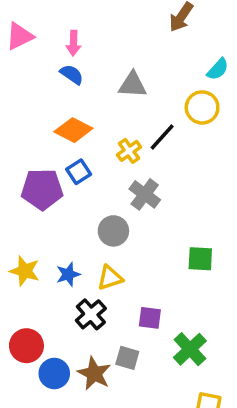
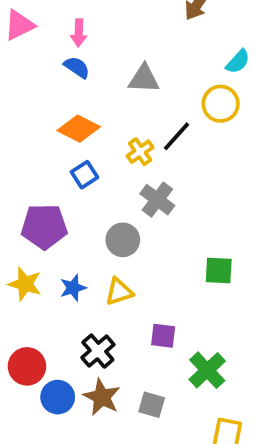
purple pentagon: (42, 189) -> (44, 226), moved
black cross: (91, 314) -> (98, 351), moved
gray square: (127, 358) -> (152, 405), moved

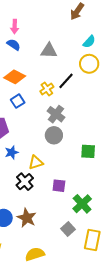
cyan semicircle: (238, 62) -> (89, 42), moved
gray circle: (123, 240) -> (54, 135), moved
blue star: (73, 288) -> (12, 152), moved
black cross: (98, 351) -> (25, 182), moved
gray square: (152, 405) -> (68, 229), moved, turned 32

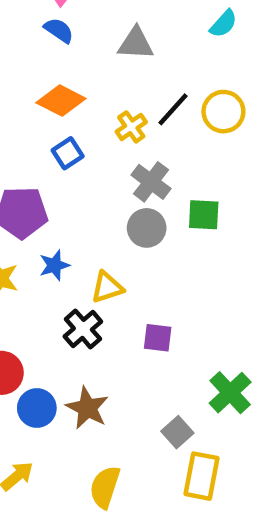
yellow circle: (89, 64) -> (223, 112), moved
green square: (88, 151) -> (204, 215), moved
green cross: (82, 204) -> (230, 393), moved
yellow rectangle: (92, 240) -> (202, 476), moved
yellow semicircle: (35, 254) -> (105, 487), turned -54

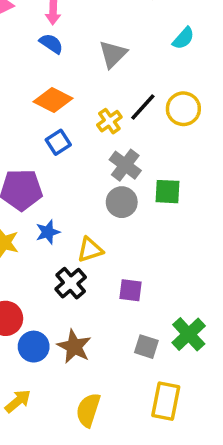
gray triangle: (136, 43) -> (113, 54), turned -48
gray square: (177, 432) -> (146, 347), moved, turned -30

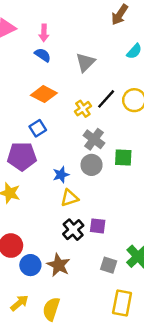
blue square: (58, 142) -> (38, 128), moved
blue star: (48, 232) -> (61, 175), moved
black cross: (71, 283) -> (73, 230), moved
yellow semicircle: (88, 410) -> (51, 309), moved

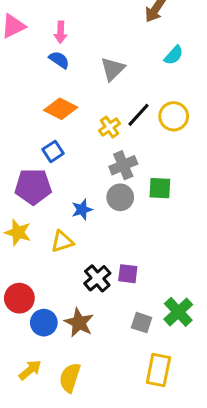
gray cross: (94, 139) -> (123, 165), turned 30
yellow triangle: (70, 198) -> (62, 242), moved

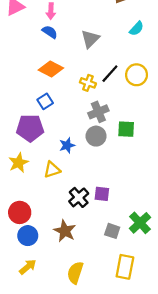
yellow cross: (110, 127) -> (88, 83), turned -35
yellow star: (18, 232) -> (19, 163), turned 30
blue circle: (44, 323) -> (28, 236), moved
yellow semicircle: (70, 378) -> (75, 273), moved

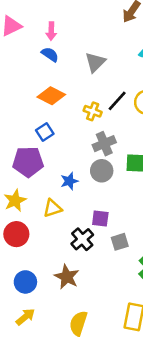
purple square: (102, 194) -> (100, 219), moved
red circle: (20, 212) -> (16, 234), moved
gray square: (112, 231) -> (120, 242), moved, turned -35

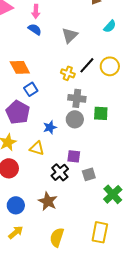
orange diamond: (51, 96) -> (20, 67), moved, turned 35
gray cross: (104, 144) -> (77, 98), turned 30
purple pentagon: (28, 162) -> (18, 112), turned 30
yellow triangle: (53, 208) -> (37, 148), turned 35

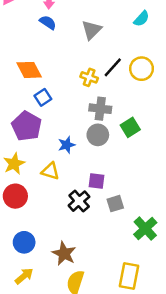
green square: (101, 113) -> (130, 127), turned -35
brown star: (48, 201) -> (64, 254), moved

